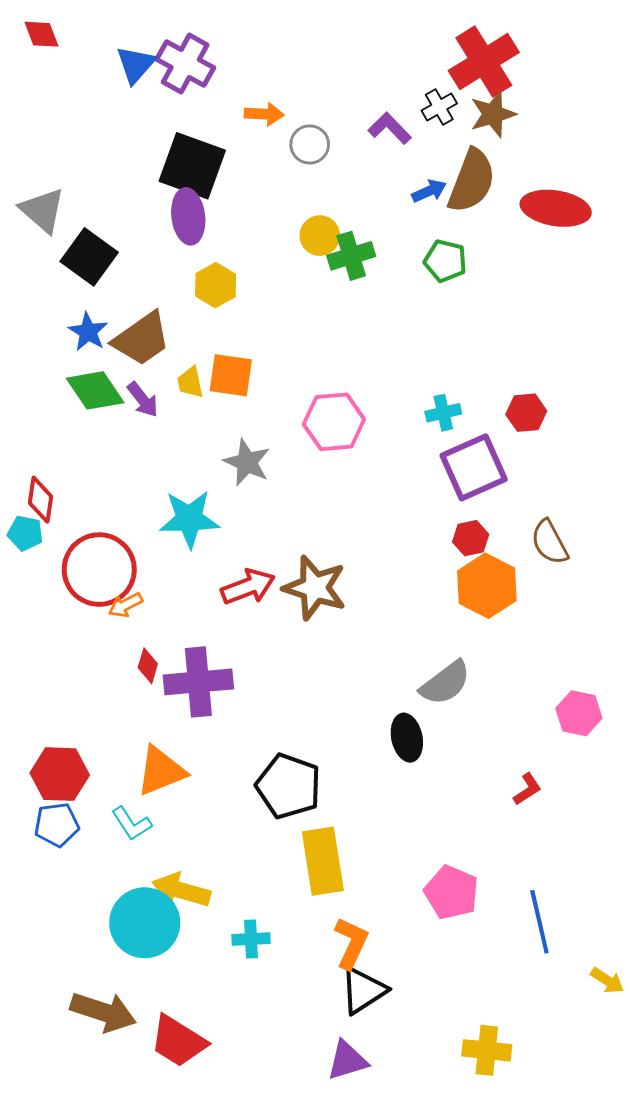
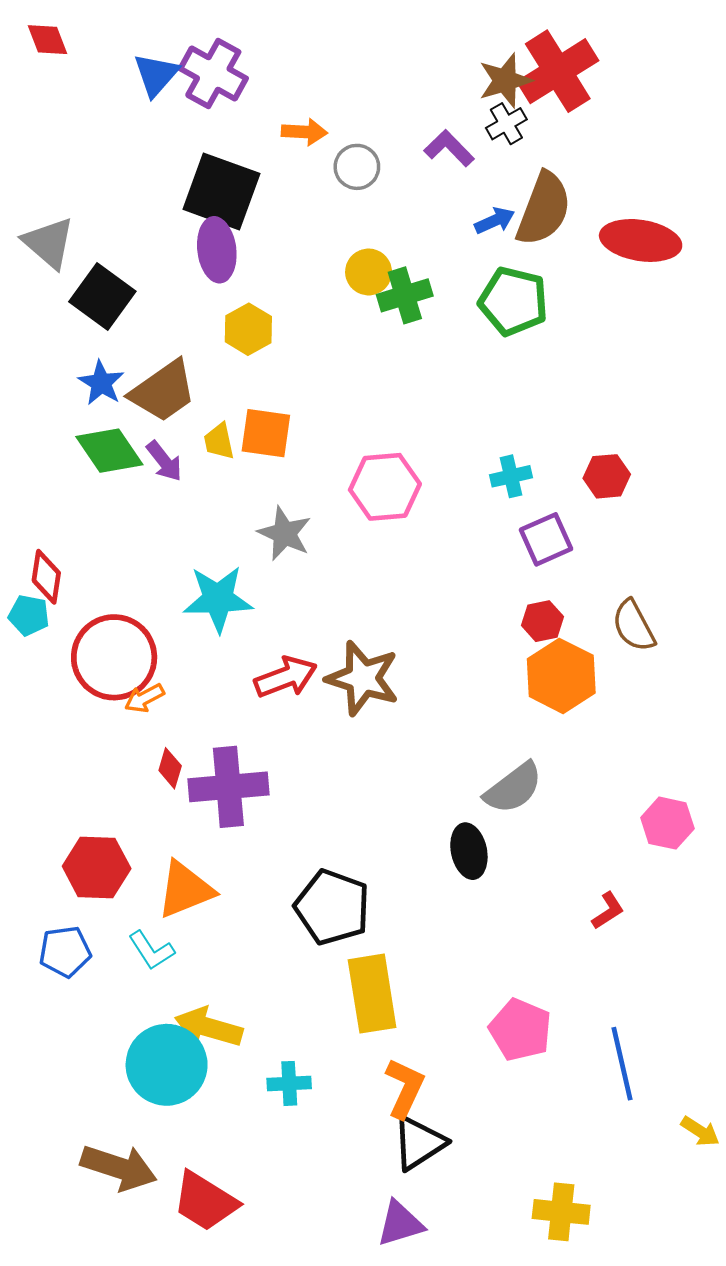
brown star: (493, 114) -> (505, 81), moved
green pentagon: (445, 261) -> (513, 301), size x1.4
purple square: (474, 467) -> (546, 539), size x0.7
red hexagon: (60, 774) -> (97, 867), moved

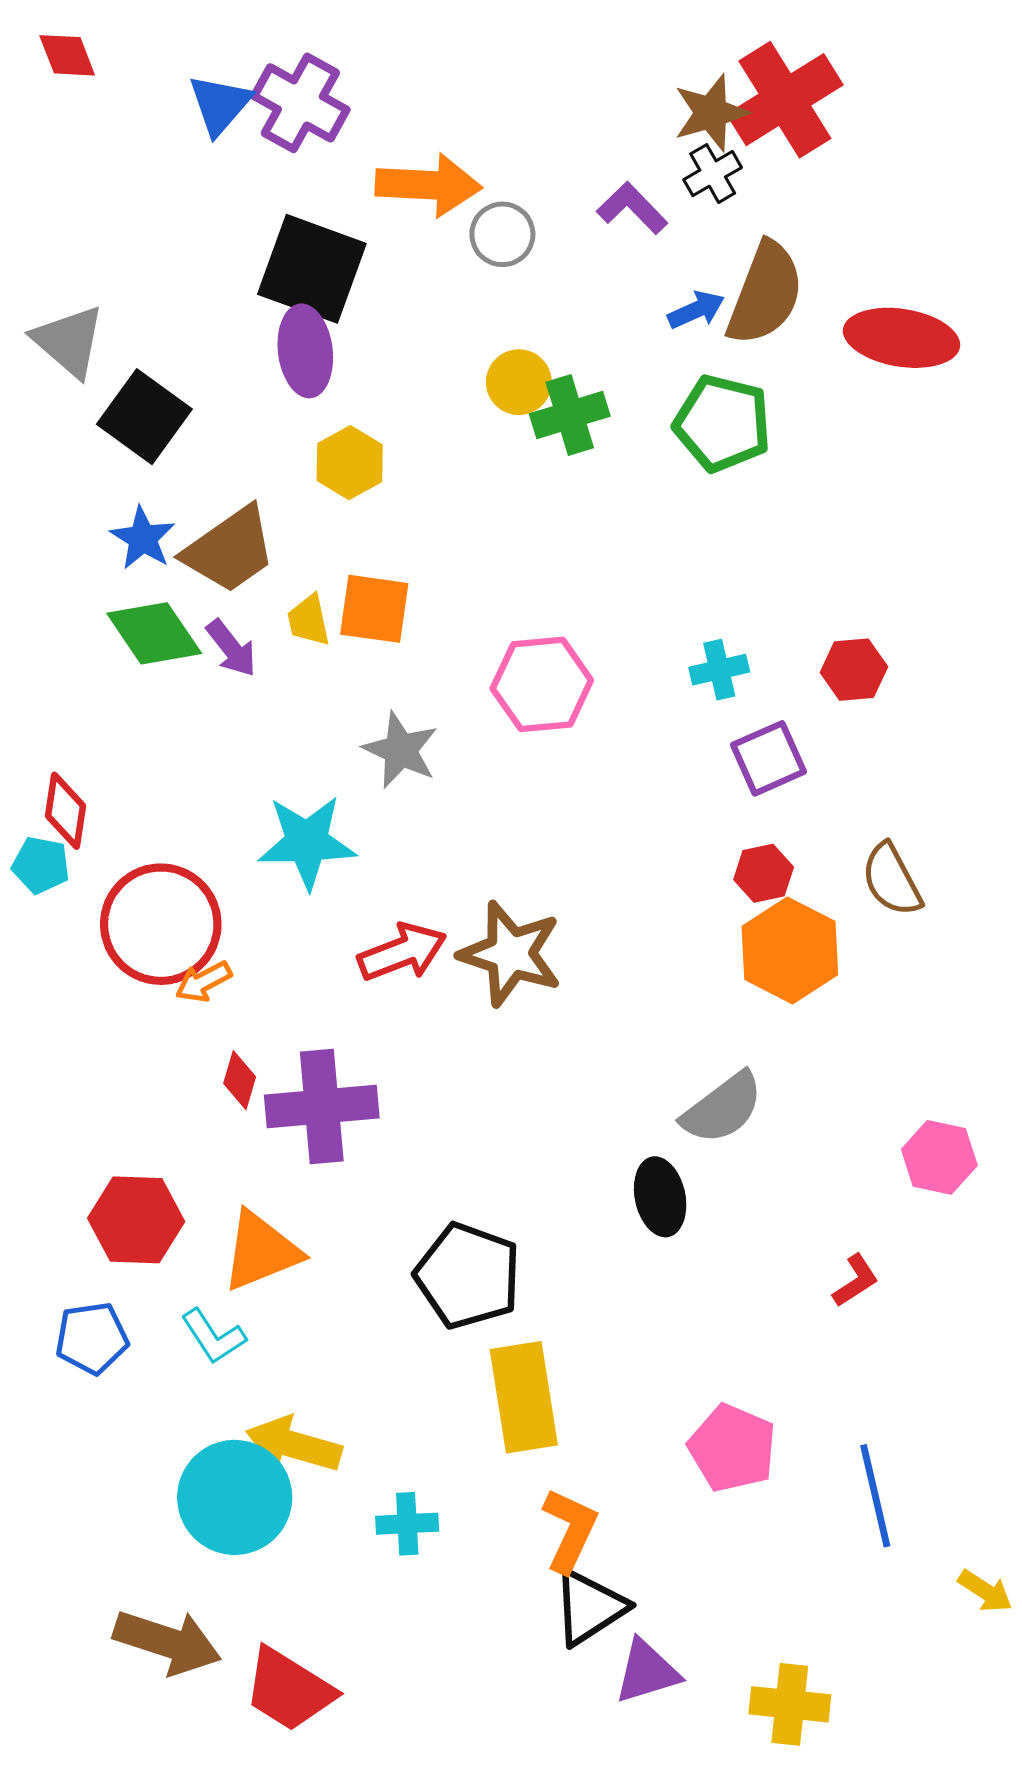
orange arrow: (304, 132) -> (428, 185), size x1.6
purple triangle: (400, 1224) -> (647, 1672), moved

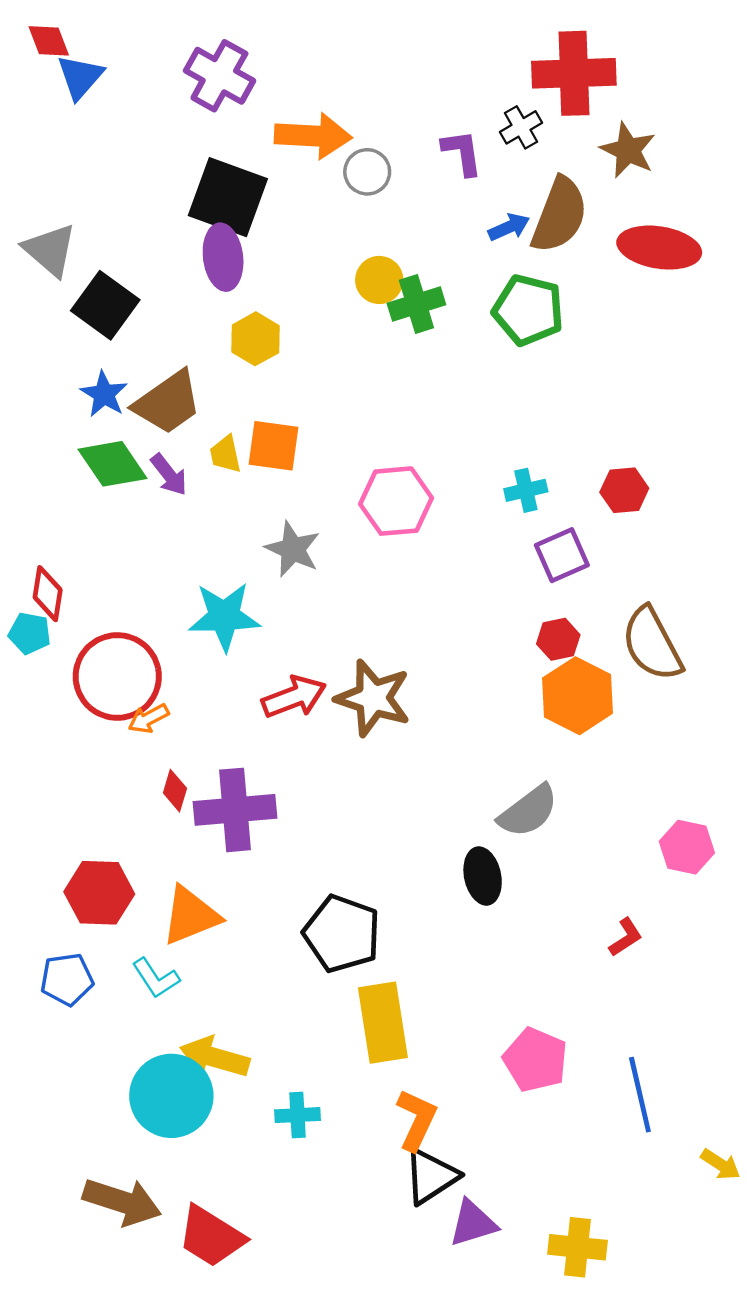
red cross: (785, 100) -> (574, 73), turned 30
blue triangle: (220, 105) -> (80, 77), moved
brown star: (711, 113) -> (628, 150), moved, turned -30
purple L-shape: (632, 208) -> (462, 153), turned 36
brown semicircle: (892, 880) -> (652, 644), size x1.4

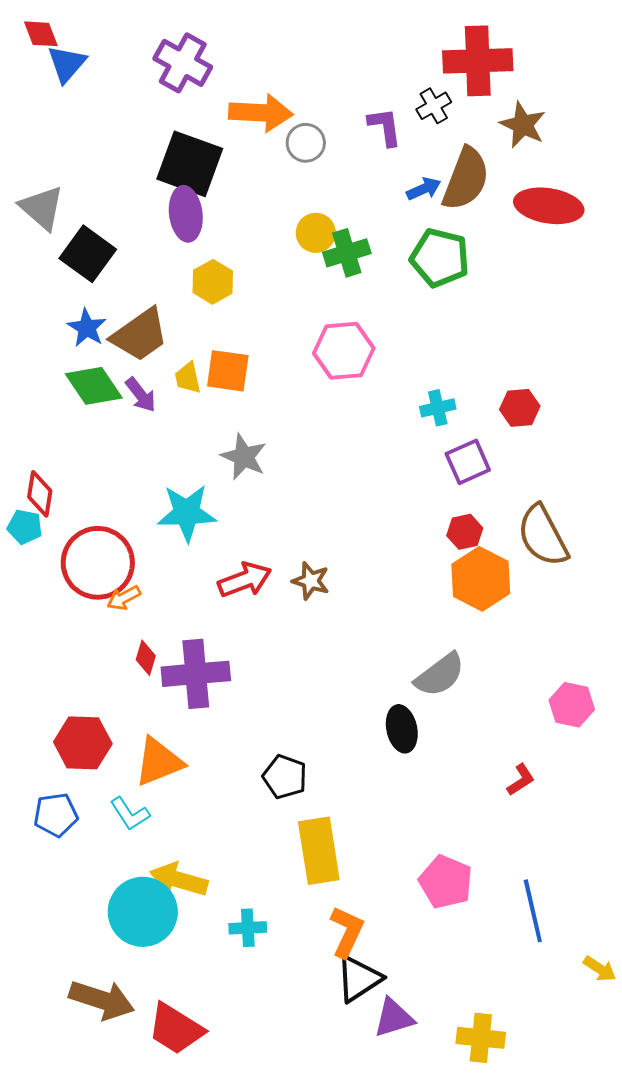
pink hexagon: (396, 501) -> (344, 351), moved
brown star: (373, 698) -> (311, 581), size x0.6
black pentagon: (342, 934) -> (285, 777), size x0.7

